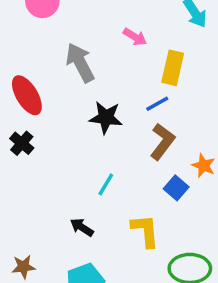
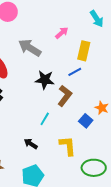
pink arrow: (135, 37) -> (62, 33), turned -72
gray arrow: (80, 63) -> (30, 48), turned -30
brown L-shape: (162, 142) -> (65, 96), moved

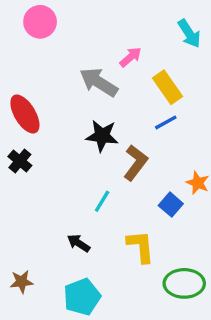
gray arrow: (30, 48) -> (99, 82), moved
yellow rectangle: (84, 51) -> (167, 87), turned -48
blue line: (75, 72) -> (166, 122), moved

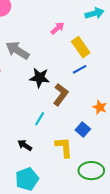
cyan arrow: (189, 34) -> (94, 13), turned -72
gray arrow: (99, 82) -> (17, 50), moved
blue square: (171, 205) -> (83, 129), moved

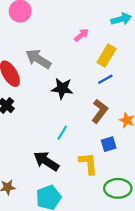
yellow rectangle: (81, 47) -> (106, 55), turned 66
brown L-shape: (61, 95) -> (100, 111), moved
blue square: (83, 129) -> (109, 144), turned 32
black arrow: (25, 145) -> (46, 161), size x1.6

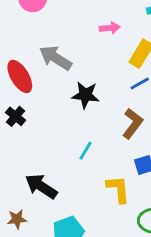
pink arrow: (81, 35) -> (110, 28), turned 35
black arrow: (46, 161) -> (41, 186), moved

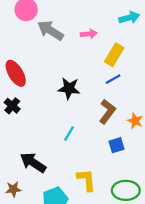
gray arrow: (55, 58) -> (50, 30), moved
yellow L-shape: (118, 189) -> (86, 180), moved

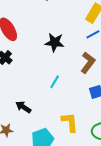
black arrow: (33, 163) -> (23, 107), size x0.7

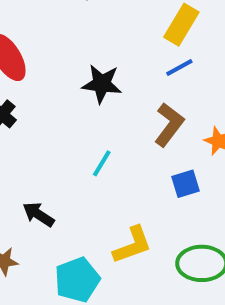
yellow L-shape: (70, 122) -> (132, 245), turned 75

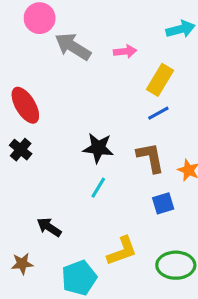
black star: (102, 84) -> (98, 148), moved
brown L-shape: (169, 125) -> (150, 157), turned -48

